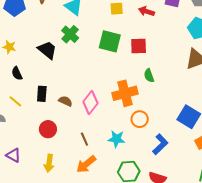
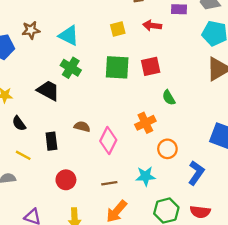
orange cross: (125, 93) -> (145, 123), size x0.7
brown semicircle: (65, 101) -> (82, 127), moved
brown line: (84, 139) -> (109, 183), turned -64

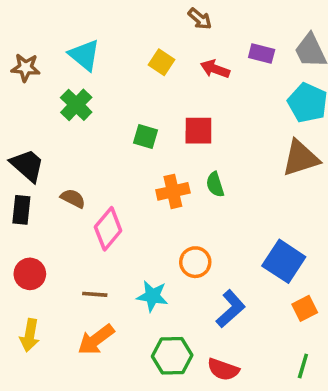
yellow square: (118, 29) -> (161, 62), turned 35
brown star: (31, 30) -> (26, 68), moved
green square: (117, 67) -> (146, 137), moved, size x0.6
black trapezoid: (48, 90) -> (27, 165), moved
orange cross: (145, 123) -> (173, 191), moved

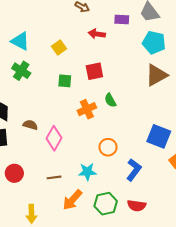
yellow square: (161, 62) -> (59, 48), moved, turned 32
yellow arrow: (30, 335) -> (31, 214), moved
orange arrow: (96, 340) -> (72, 200), moved

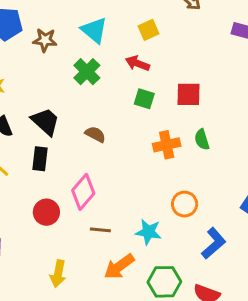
red arrow: (97, 34) -> (137, 63), moved
yellow square: (59, 48) -> (149, 30), moved
brown semicircle: (30, 125) -> (95, 134), moved
pink diamond: (54, 138) -> (83, 192), moved

